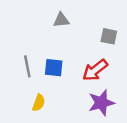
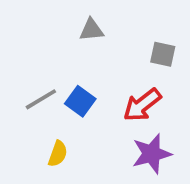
gray line: (27, 66) -> (41, 99), turned 70
blue square: (54, 68) -> (80, 101), turned 30

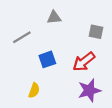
gray line: (41, 99) -> (22, 37), moved
blue square: (80, 101) -> (47, 59), turned 35

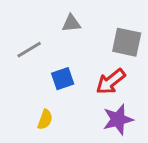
gray square: (96, 32) -> (127, 42), size x1.5

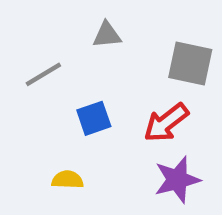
yellow semicircle: (45, 119) -> (67, 180), turned -108

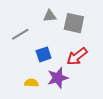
gray square: (190, 63) -> (74, 23), moved
purple star: (177, 180) -> (58, 78), moved

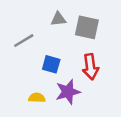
blue square: (44, 54) -> (51, 64), turned 35
red arrow: (77, 56) -> (90, 67), turned -60

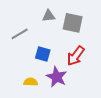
red arrow: (90, 67) -> (76, 56), turned 45
purple star: (68, 92) -> (57, 77), turned -30

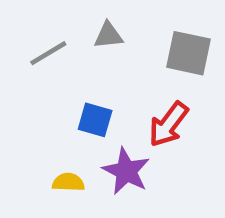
gray square: (73, 23) -> (188, 53), moved
gray line: (20, 34) -> (48, 53), moved

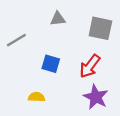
gray line: (48, 53) -> (16, 40), moved
purple star: (126, 171) -> (96, 97), moved

